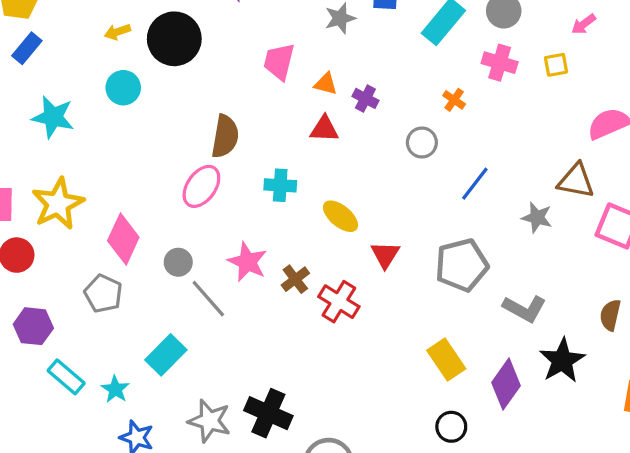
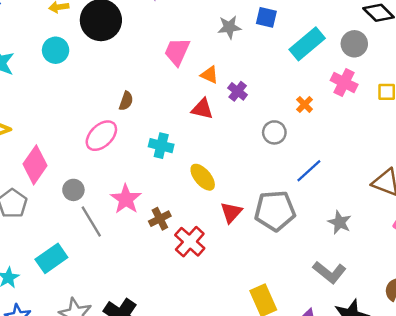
brown semicircle: (225, 136) -> (126, 101), size x0.6
gray star: (537, 218) -> (340, 222), moved
gray pentagon: (462, 265) -> (275, 211), moved

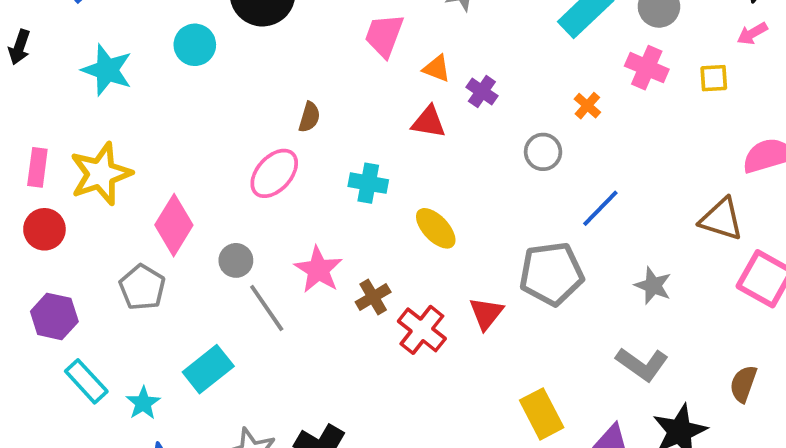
red triangle: (231, 212) -> (486, 313), moved

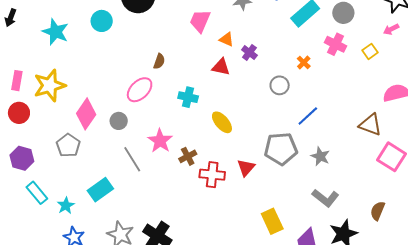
yellow square: (714, 78) -> (370, 51), turned -35
gray circle: (236, 260) -> (119, 121), moved
gray star: (653, 286) -> (320, 156), moved
red cross: (422, 330) -> (212, 175), turned -35

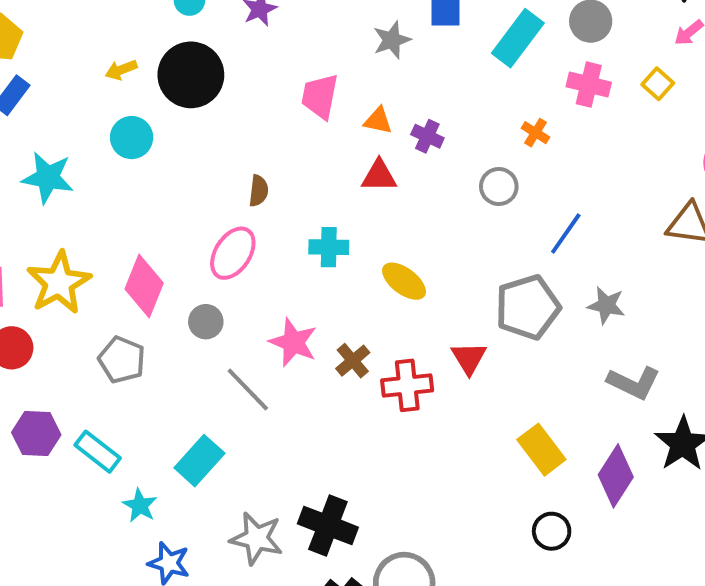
pink diamond: (86, 114) -> (144, 286), moved
gray pentagon: (68, 145) -> (122, 360), moved
cyan rectangle: (37, 193) -> (98, 452), moved

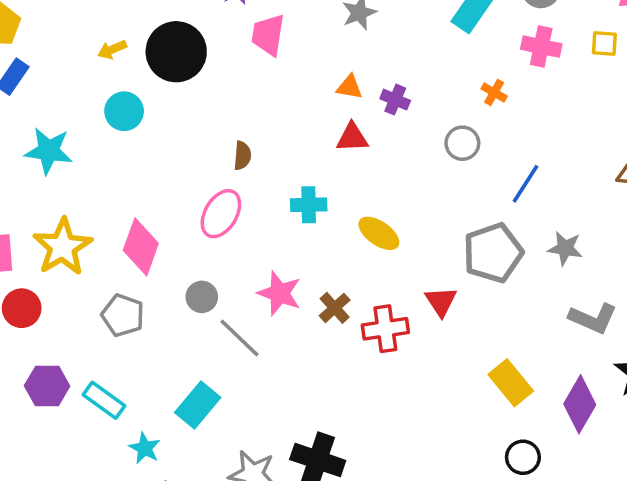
yellow square: (658, 84) -> (604, 43), turned -36
pink trapezoid: (320, 96) -> (268, 35), moved
gray circle: (206, 322) -> (202, 297), moved

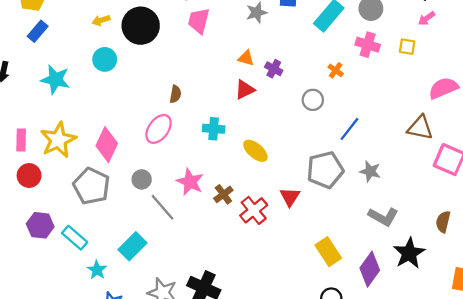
red triangle: (352, 138) -> (245, 90), turned -30
gray pentagon: (123, 315) -> (92, 186), size x1.4
red cross: (385, 329) -> (254, 210), turned -36

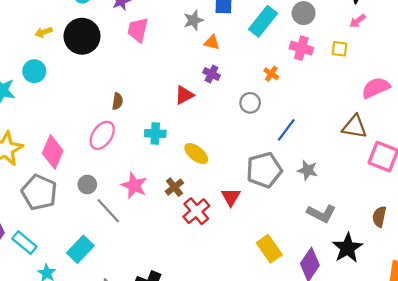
orange triangle: (246, 58) -> (212, 42), moved
cyan circle: (105, 59) -> (34, 71), moved
brown cross: (223, 194) -> (174, 187), moved

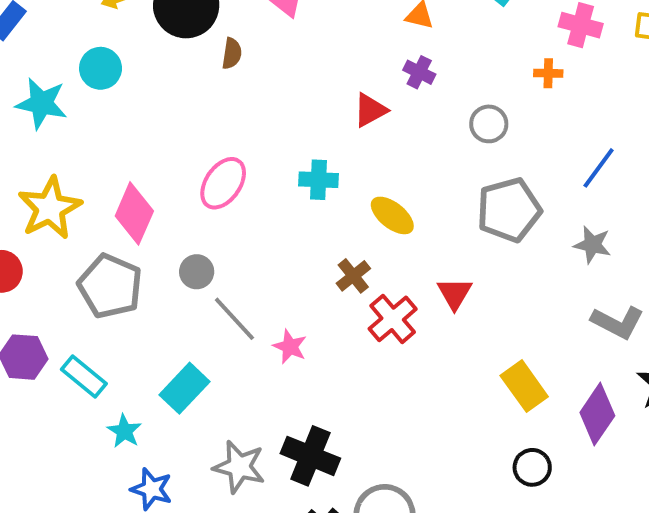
orange cross: (271, 74) -> (548, 73), moved, turned -32
brown semicircle: (117, 101) -> (232, 53), moved
blue line: (286, 130) -> (599, 168), moved
gray pentagon: (264, 170) -> (509, 210), moved
pink star: (134, 186) -> (290, 347), moved, size x0.7

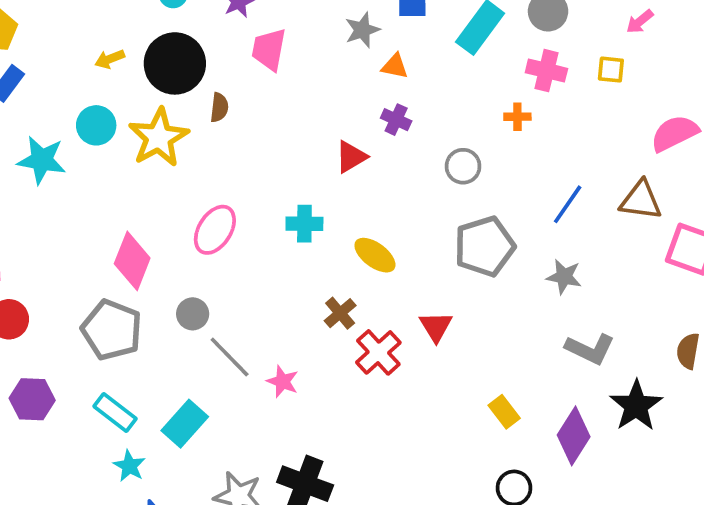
yellow star: (50, 208) -> (159, 138), moved
cyan rectangle: (84, 377) -> (115, 412), moved
yellow rectangle: (524, 386) -> (504, 412), size x0.7

